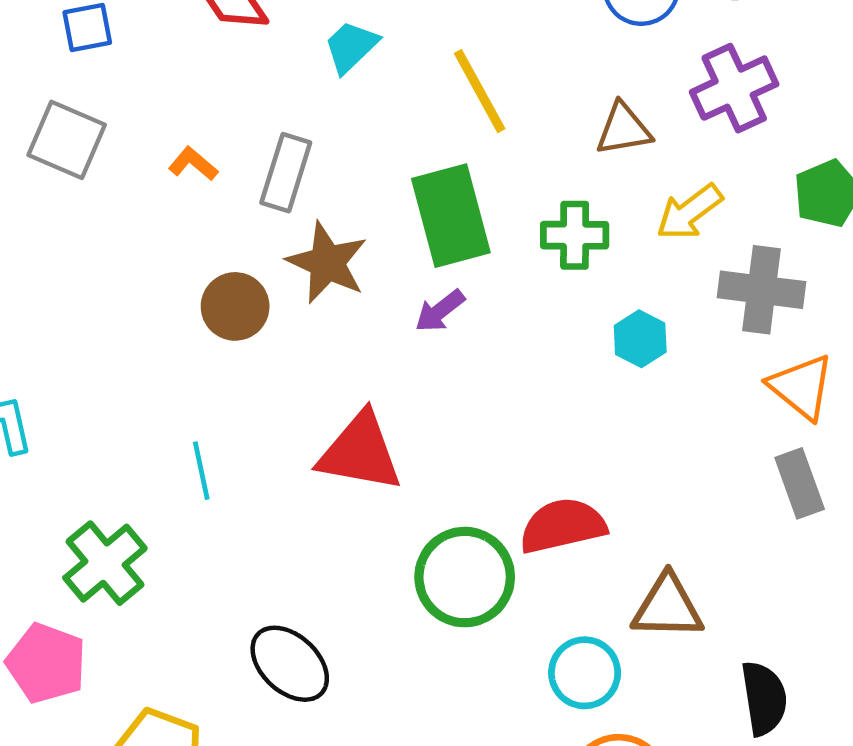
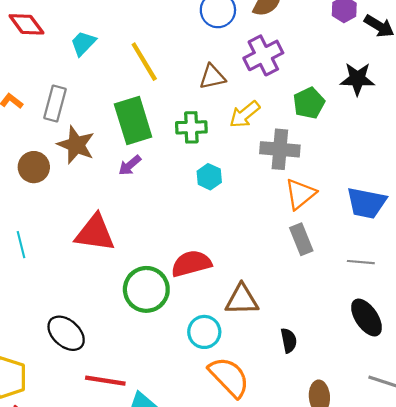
cyan hexagon: (640, 339) -> (209, 177), moved
orange triangle: (801, 387) -> (300, 194), turned 44
black semicircle: (764, 698) -> (289, 340), size x0.7

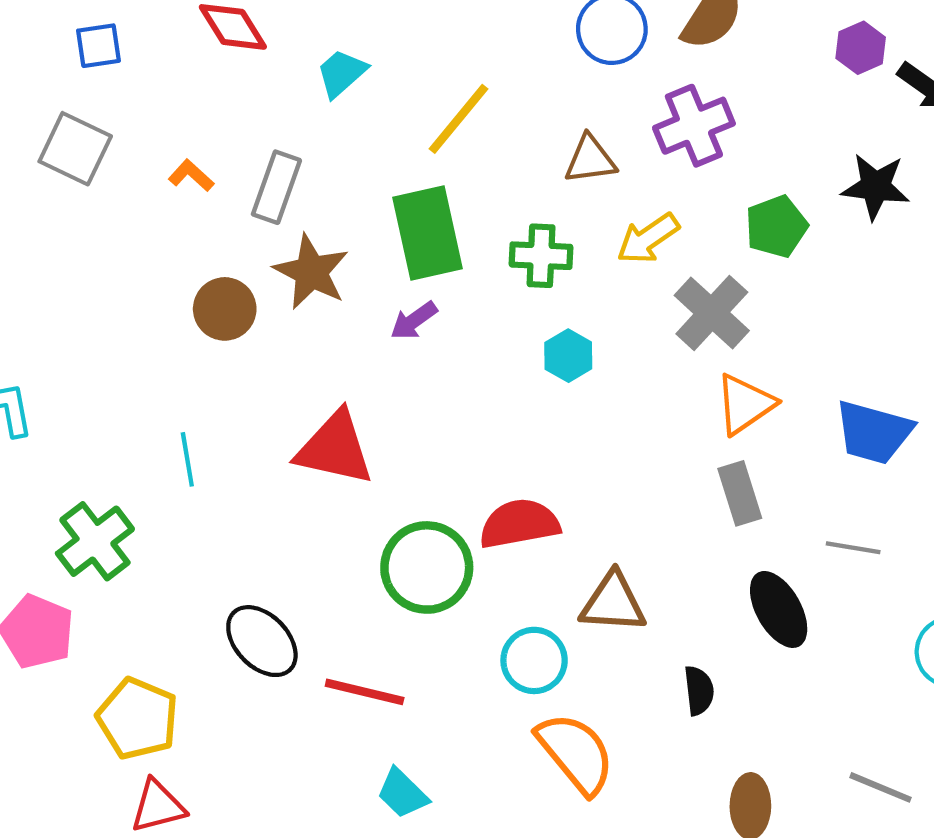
yellow line: (144, 62) -> (459, 119), turned 66
gray cross: (280, 149) -> (712, 313), turned 33
black ellipse: (367, 318) -> (779, 609), moved
red line: (105, 381) -> (365, 692), moved

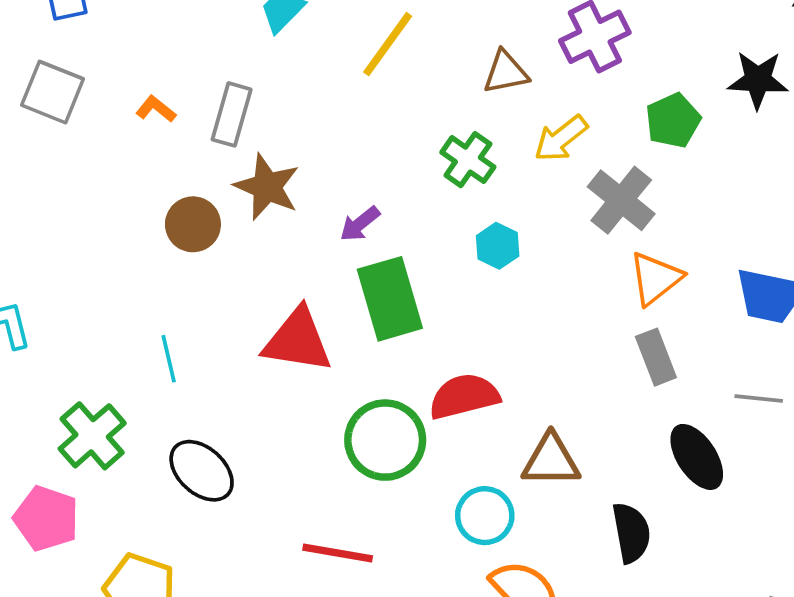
green rectangle: (427, 233) -> (390, 299), moved
green cross: (541, 256) -> (468, 160), turned 36
black ellipse: (262, 641) -> (202, 471), moved
black semicircle: (699, 691) -> (631, 533), size x1.4

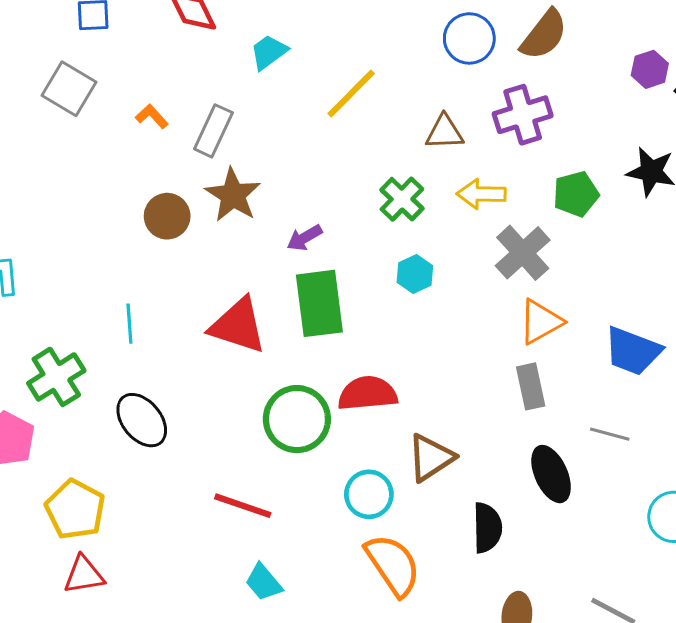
yellow arrow: (561, 138) -> (481, 194), turned 30
brown triangle: (551, 460) -> (431, 458), turned -42

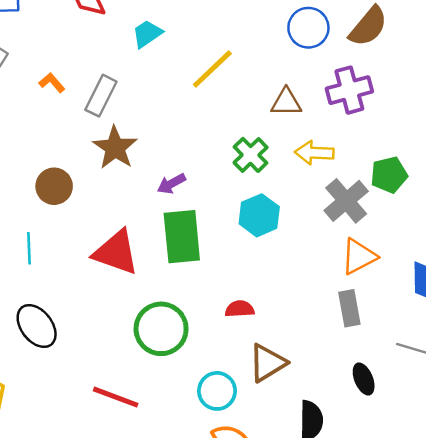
green pentagon: (576, 194) -> (389, 175), moved
brown circle: (167, 216) -> (54, 186), moved
cyan hexagon: (415, 274) -> (259, 215), size x1.4
red semicircle: (368, 393) -> (240, 309), moved, size x0.6
black ellipse: (551, 474) -> (364, 379), size x0.7

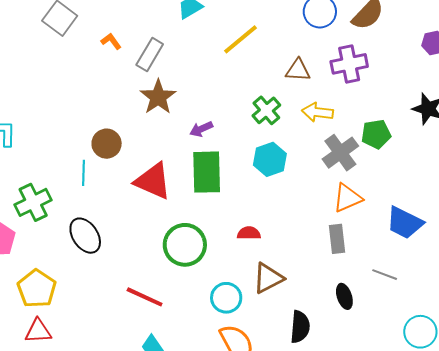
brown circle: (54, 186) -> (107, 144), moved

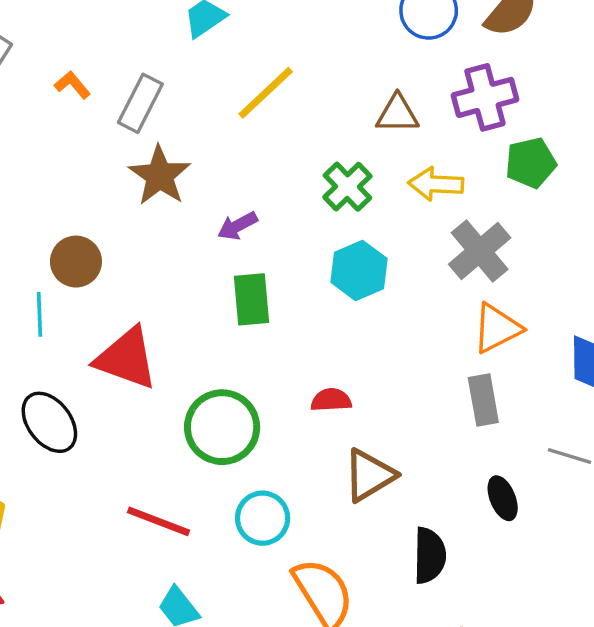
yellow line: (240, 39) -> (266, 93), moved
green pentagon: (376, 134) -> (531, 163), moved
green rectangle: (207, 172) -> (252, 299), size x0.7
red triangle: (153, 181) -> (126, 358), moved
cyan circle: (226, 298) -> (263, 518), moved

